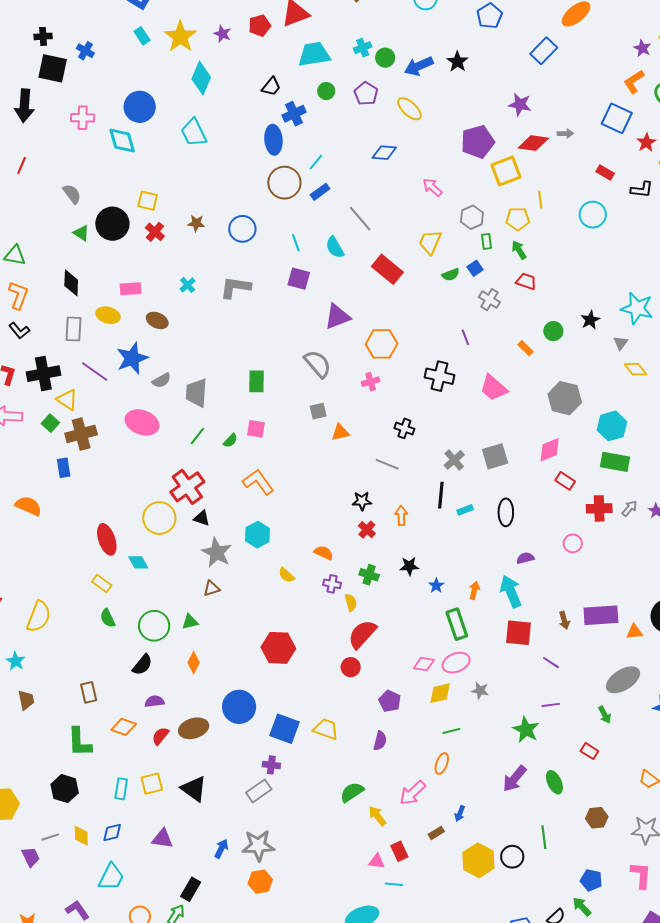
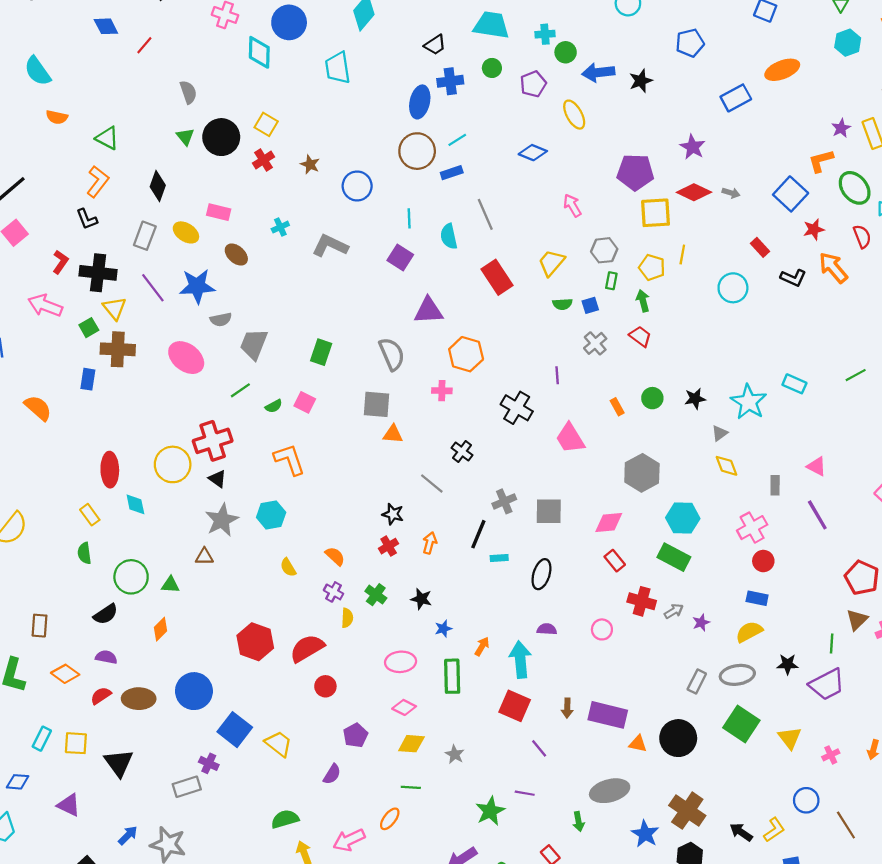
gray square: (318, 411) -> (376, 404), size x1.5
red semicircle: (362, 634) -> (307, 648), moved
pink ellipse: (456, 663) -> (401, 662), moved

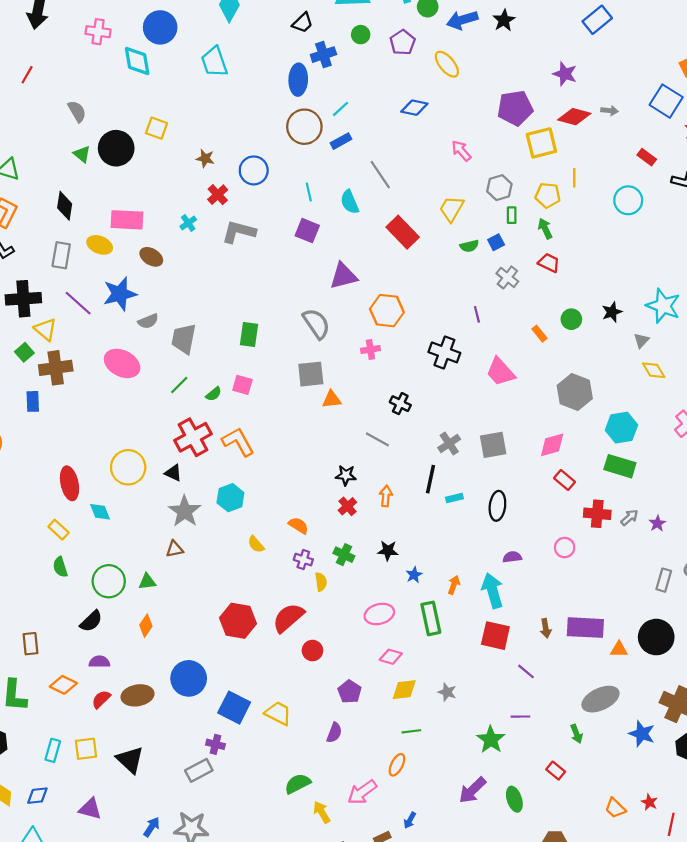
red cross: (264, 160) -> (218, 195), moved
pink rectangle: (219, 212) -> (127, 220), size x1.4
red cross: (213, 441) -> (193, 437), moved

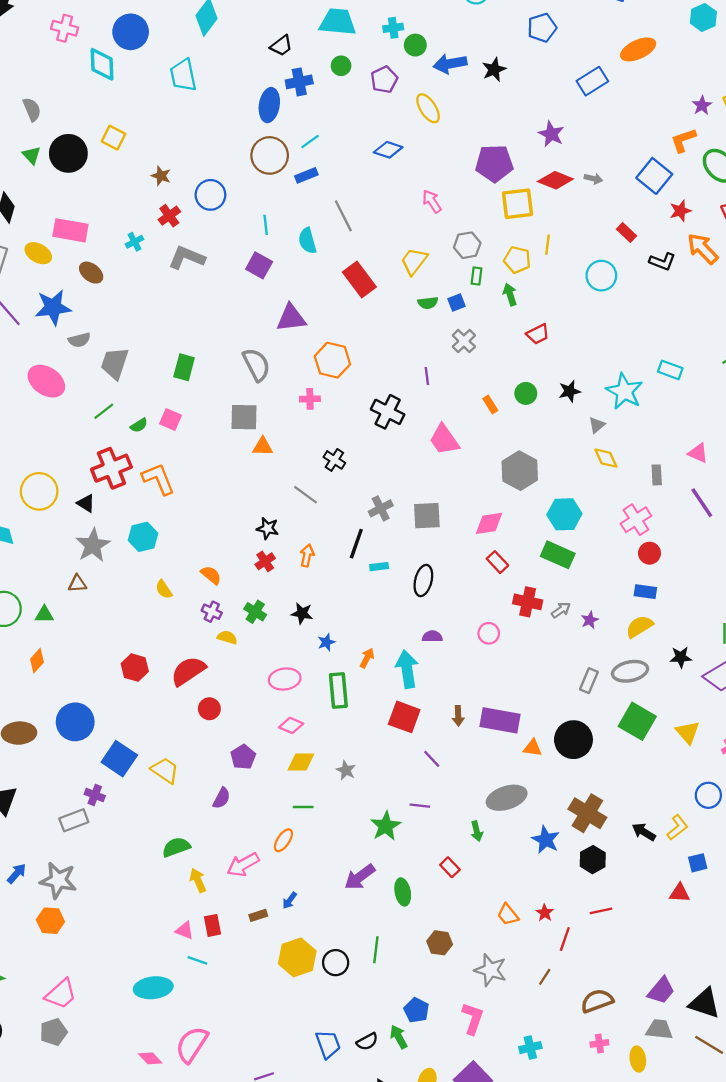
red trapezoid: (549, 263) -> (538, 334), moved, turned 120
yellow semicircle: (321, 582) -> (227, 637), turned -72
red hexagon: (238, 621) -> (135, 668), size x0.7

